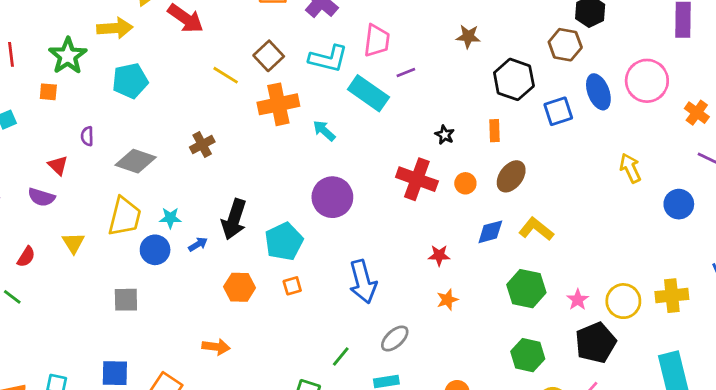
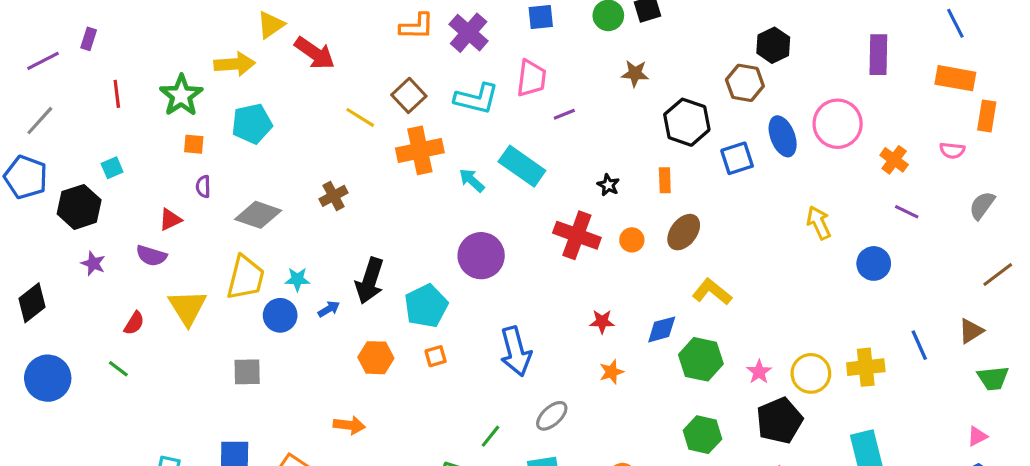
orange square: (48, 92) -> (194, 144), moved
cyan rectangle: (368, 93) -> (522, 166), moved
red triangle: (58, 165) -> (170, 220), turned 50
blue diamond: (490, 232) -> (662, 329), moved
yellow triangle: (73, 243) -> (187, 307), size x1.5

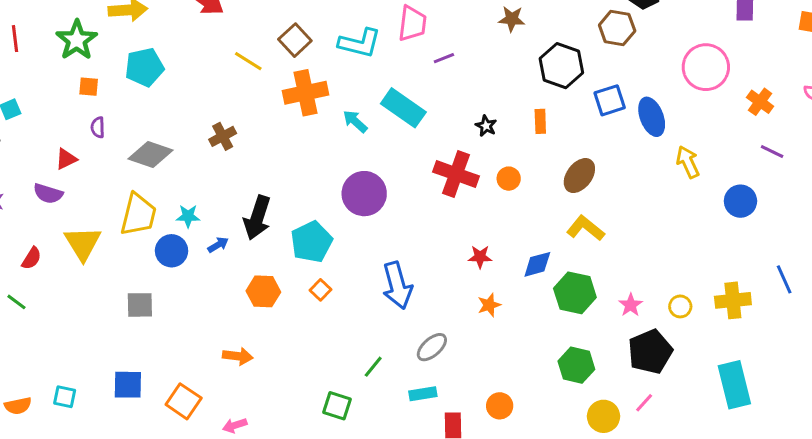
blue ellipse: (783, 136) -> (652, 117), moved
brown ellipse: (684, 232) -> (579, 176), moved
orange square: (436, 356) -> (321, 290), turned -30
yellow circle: (811, 373) -> (680, 306), size x0.6

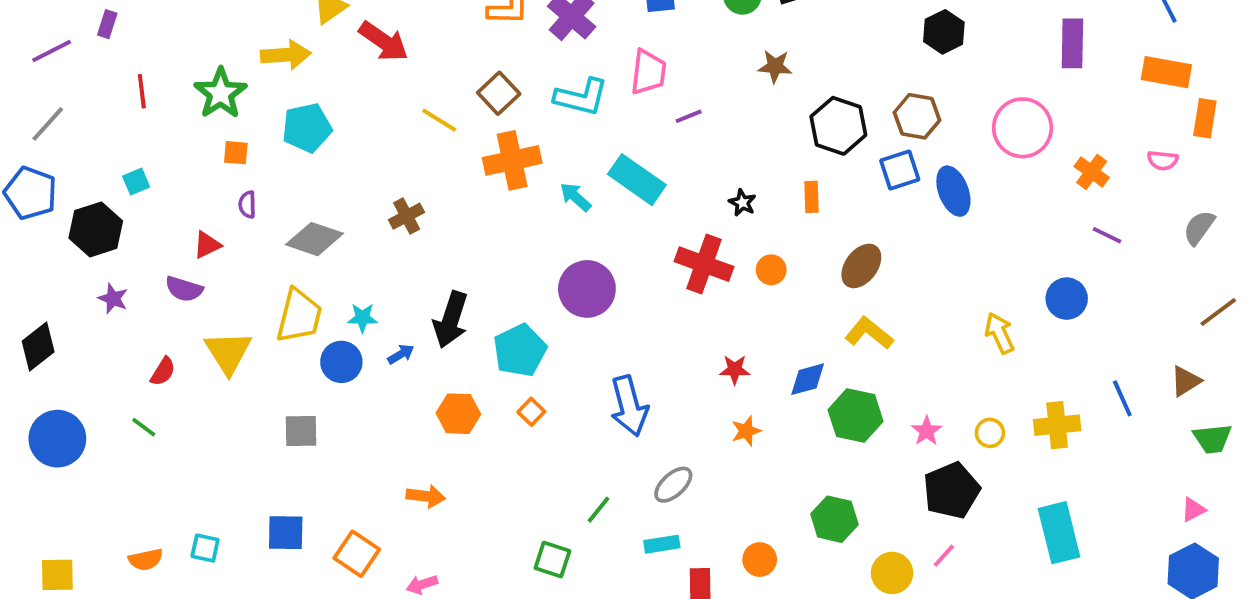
brown hexagon: (617, 28) -> (917, 116), moved
yellow arrow: (688, 162) -> (1000, 333), moved
green hexagon: (576, 365) -> (834, 519), moved

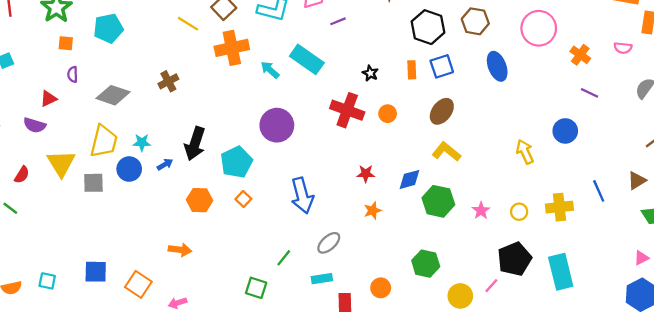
blue square: (900, 170) -> (442, 66), moved
gray square: (301, 431) -> (93, 183), moved
black pentagon: (952, 490) -> (514, 259), moved

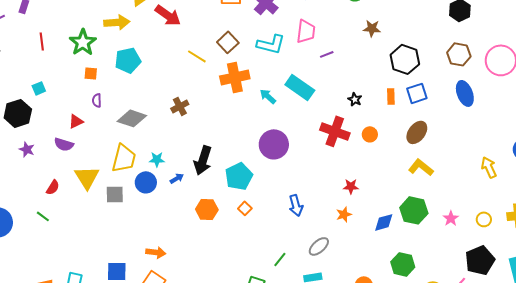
brown hexagon: (475, 21) -> (459, 54), moved
blue diamond: (410, 179) -> (384, 222), moved
blue arrow: (302, 196) -> (296, 205), size x0.7
orange star: (373, 211) -> (344, 214), moved
orange arrow: (180, 250) -> (156, 252), moved

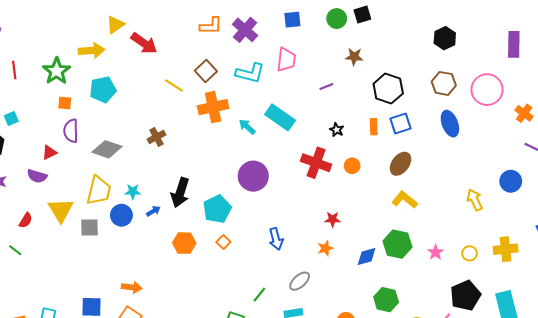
purple line: (327, 54) -> (326, 87), moved
purple semicircle: (97, 100) -> (71, 131), size x1.6

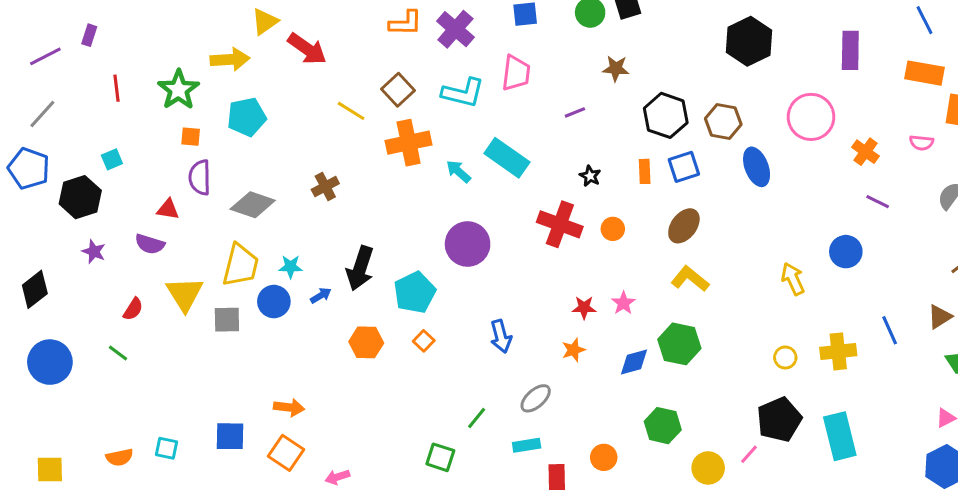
black hexagon: (445, 38) -> (749, 41), size x1.4
brown hexagon: (444, 83) -> (723, 121), moved
red triangle: (49, 152) -> (168, 209), turned 35
pink star: (436, 252) -> (623, 303), moved

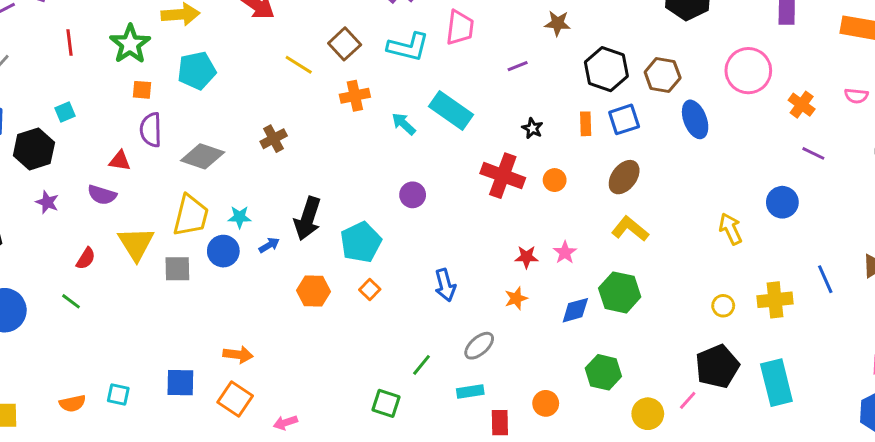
orange cross: (409, 143) -> (355, 96), size x0.7
purple circle: (468, 244) -> (413, 195), size x0.6

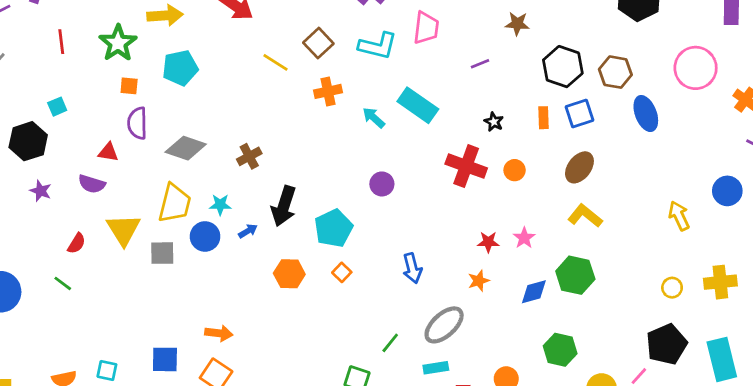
brown cross: (274, 139) -> (249, 156), moved
gray ellipse: (479, 346) -> (444, 325), size x1.4

